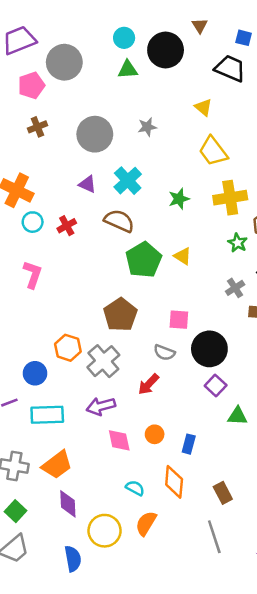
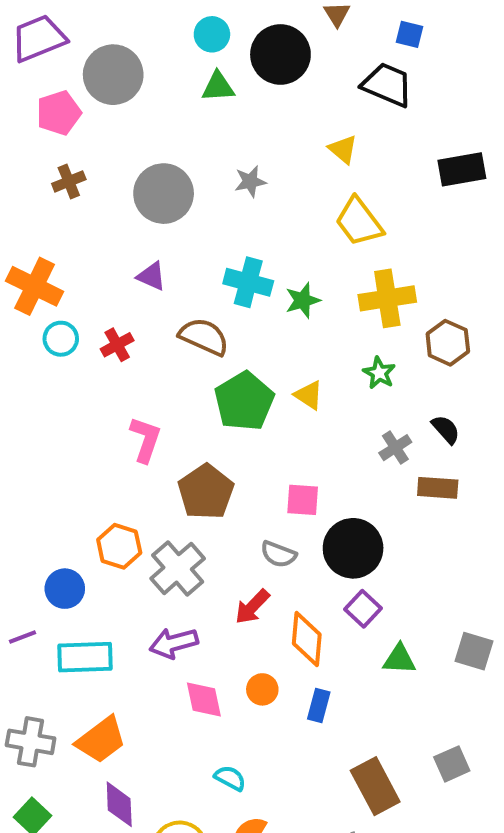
cyan cross: (128, 181) -> (248, 282), moved, turned -32
green star: (238, 243) -> (379, 373), moved
pink L-shape: (33, 274) -> (145, 439), moved
orange diamond: (174, 482) -> (307, 639), moved
brown rectangle: (223, 493) -> (375, 786), size x1.5

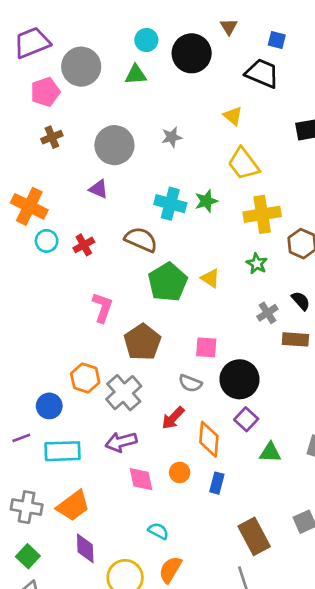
green triangle: (218, 87) -> (136, 75), moved
purple triangle: (151, 276) -> (98, 189), moved
green star: (303, 300) -> (206, 201), moved

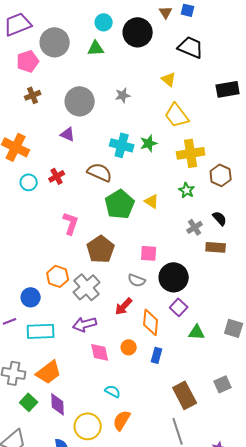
blue square: (277, 40) -> (188, 10), moved
cyan circle: (47, 241) -> (29, 182), moved
green square: (28, 556) -> (29, 402), moved

